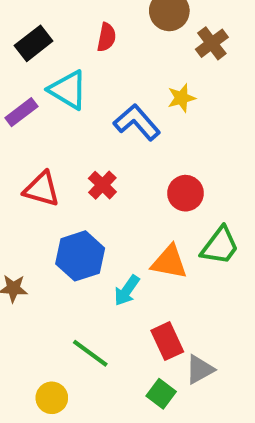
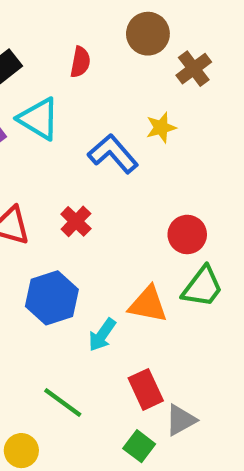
red circle: (186, 193) -> (187, 234), moved

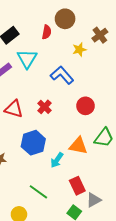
brown circle: (148, 34) -> (65, 19), moved
cyan triangle: (39, 119) -> (27, 59), turned 30
yellow star: (161, 128) -> (79, 50), moved
red circle: (187, 234) -> (86, 106), moved

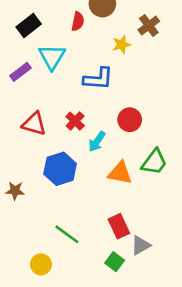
blue L-shape: (62, 75) -> (98, 79), turned 135
cyan arrow: (57, 160) -> (97, 142), moved

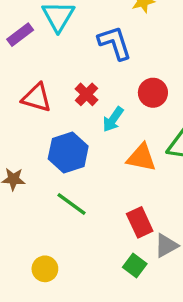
blue L-shape: (98, 79) -> (115, 43), turned -112
green line: (67, 234) -> (72, 204), moved

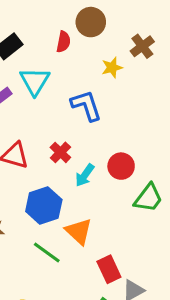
red circle: (153, 93) -> (121, 166), moved
orange triangle: (141, 158) -> (79, 231), moved, turned 32

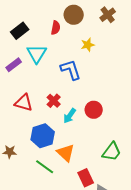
brown cross: (142, 46) -> (108, 15), moved
green trapezoid: (148, 198) -> (112, 152), moved

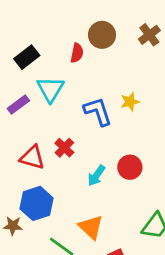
yellow star: (88, 45) -> (130, 102), moved
red cross: (54, 101) -> (64, 148), moved
blue hexagon: (43, 136) -> (37, 203), moved

